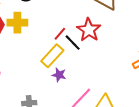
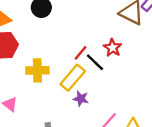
yellow cross: (17, 23) -> (37, 70), moved
red star: (89, 30) -> (113, 48), size x0.7

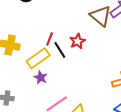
red line: (80, 53) -> (50, 39), turned -32

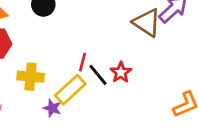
red star: (78, 41) -> (121, 72), moved
purple star: (41, 78) -> (52, 108), moved

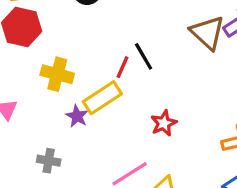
red star: (121, 72) -> (164, 123), moved
black line: (98, 75) -> (144, 56), moved

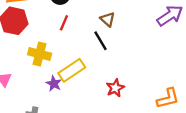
brown triangle: (208, 33) -> (108, 19), moved, size x0.6
red line: (122, 67) -> (64, 23), moved

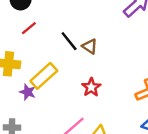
brown triangle: (108, 19) -> (90, 46), moved
red line: (64, 23) -> (29, 28), turned 35

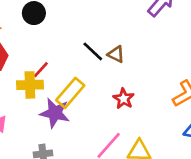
red line: (29, 28) -> (41, 70), moved
purple star: (28, 92) -> (55, 113), size x1.6

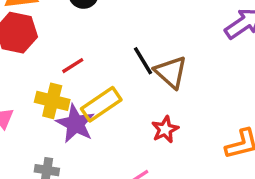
brown triangle: (116, 54) -> (171, 72), size x1.5
yellow cross: (30, 85) -> (52, 101), moved

